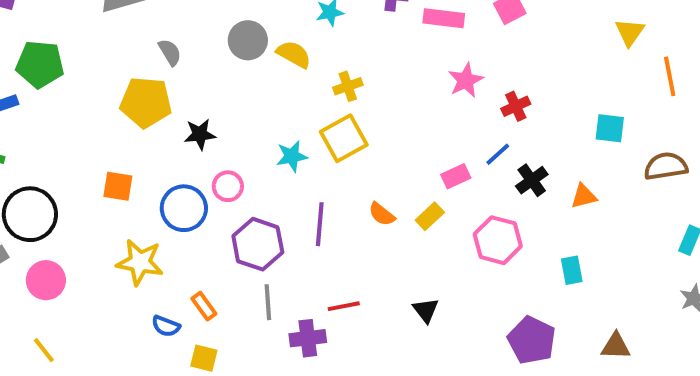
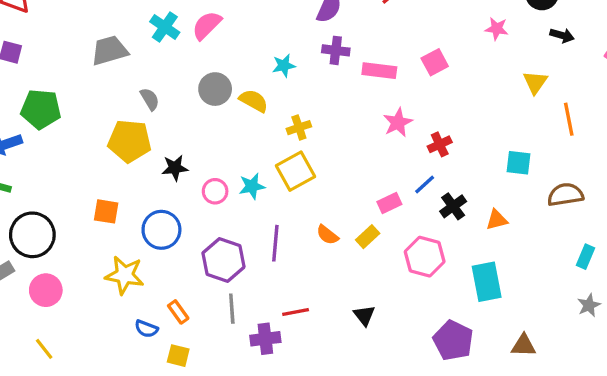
pink circle: (228, 186) -> (215, 191), moved
cyan rectangle: (572, 270) -> (487, 282), size x1.6

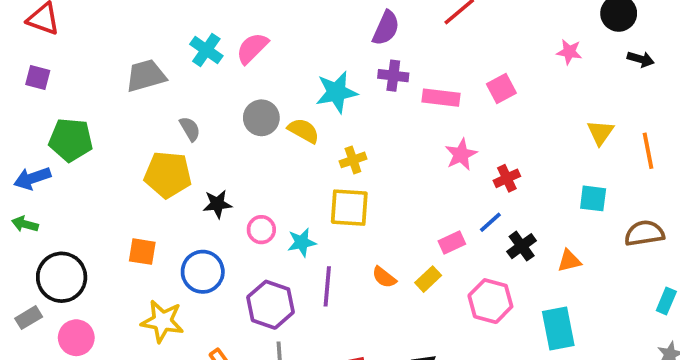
cyan star: (284, 66) -> (336, 92), size x1.6
yellow triangle: (535, 82) -> (600, 132), moved
yellow square: (296, 171) -> (349, 208), turned 33
cyan star: (252, 186) -> (302, 242), moved

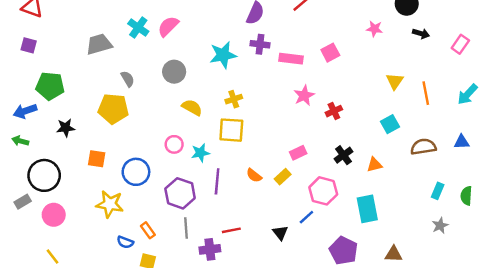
yellow semicircle: (303, 131) -> (192, 107), moved
cyan square: (593, 198) -> (390, 124), turned -36
black star: (217, 204) -> (66, 128), moved
blue line: (490, 222) -> (306, 217), moved

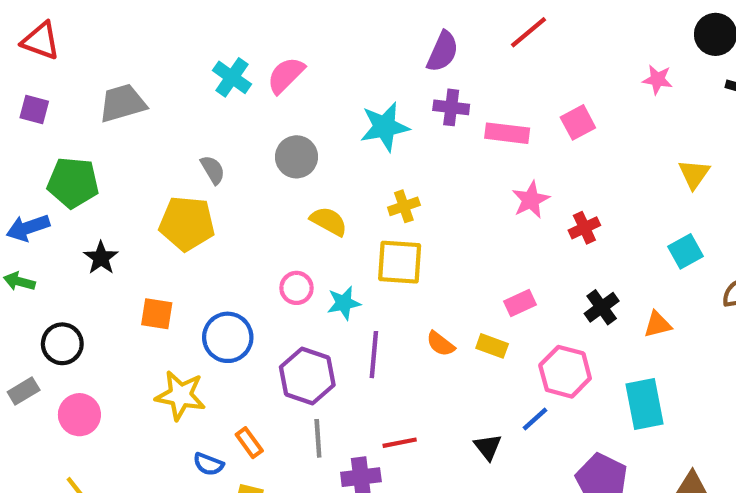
gray trapezoid: (99, 44) -> (122, 103), moved
black star: (66, 128) -> (101, 258), turned -30
black circle: (44, 175) -> (62, 344), size x0.7
yellow rectangle: (283, 177) -> (492, 346), turned 63

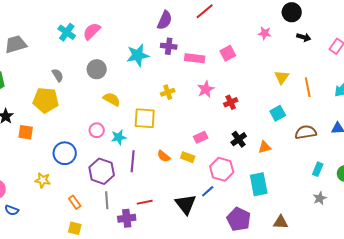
yellow cross: (404, 206) -> (168, 92), moved
orange square: (157, 314) -> (26, 132), moved
yellow star: (180, 395) -> (43, 180), size x0.7
black triangle: (488, 447) -> (186, 204), size x1.6
blue semicircle: (208, 464) -> (12, 210), moved

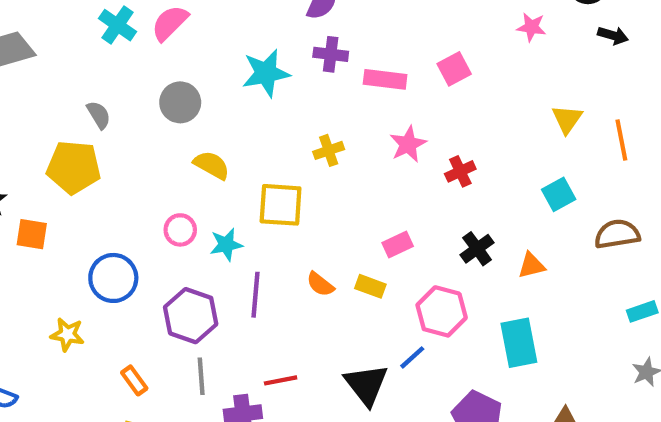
cyan rectangle: (318, 169) -> (642, 311), turned 48

